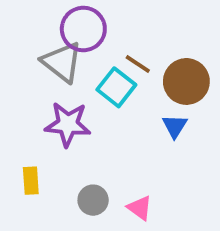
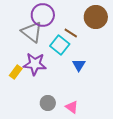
brown circle: (186, 81) -> (96, 17), moved
blue triangle: (175, 126) -> (79, 65), moved
yellow rectangle: (31, 181) -> (16, 72), moved, turned 40

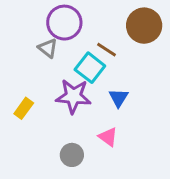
gray triangle: (32, 32) -> (48, 48), size x0.6
purple star: (35, 64) -> (73, 96), moved
pink triangle: (72, 107) -> (108, 137), moved

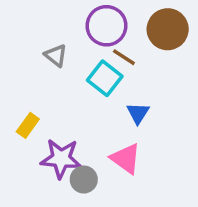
purple circle: (64, 23) -> (106, 26), moved
purple star: (73, 96) -> (61, 159), moved
pink triangle: (108, 137) -> (126, 159), size x1.4

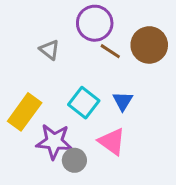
brown circle: (168, 29) -> (149, 45), moved
cyan square: (105, 78) -> (84, 103), moved
yellow rectangle: (28, 125) -> (25, 112), size x1.6

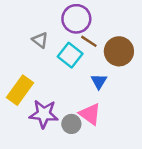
brown circle: (149, 45) -> (119, 51), moved
cyan square: (84, 103) -> (70, 55), moved
gray circle: (74, 160) -> (71, 124), moved

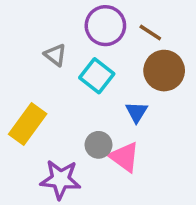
brown line: (89, 41) -> (150, 33), moved
purple star: (44, 114) -> (60, 179), moved
gray circle: (71, 124) -> (98, 145), moved

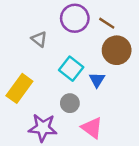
cyan square: (97, 76) -> (71, 69), moved
pink triangle: (124, 157) -> (92, 128), moved

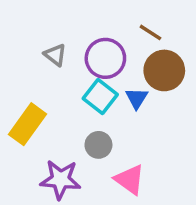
purple circle: (75, 18) -> (105, 58), moved
blue triangle: (97, 80) -> (137, 98), moved

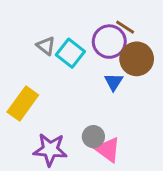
purple circle: (105, 58) -> (109, 42), moved
cyan square: (100, 96) -> (70, 53), moved
gray circle: (98, 145) -> (93, 137), moved

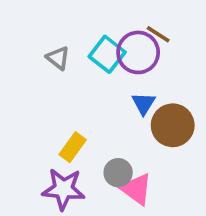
cyan square: (70, 53) -> (107, 54), moved
brown circle: (137, 59) -> (173, 125), moved
yellow rectangle: (23, 104) -> (73, 147), moved, size x0.7

